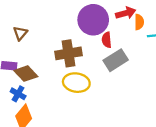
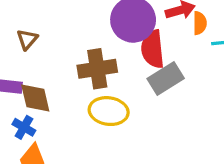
red semicircle: (107, 40) -> (153, 49), size x1.6
brown diamond: (26, 74) -> (35, 98), turned 30

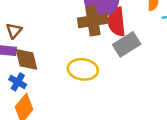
brown triangle: (27, 39) -> (14, 31), moved
brown cross: (97, 69) -> (93, 21), moved

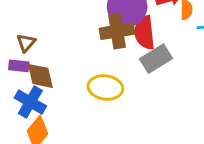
blue cross: (18, 82) -> (30, 102), size x1.5

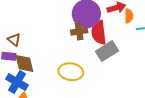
brown cross: (117, 31) -> (79, 31), size x0.7
brown triangle: (26, 43) -> (14, 40), turned -32

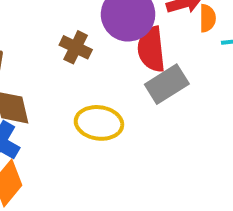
brown cross: (79, 31) -> (76, 47), moved, turned 35

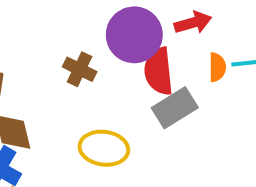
orange semicircle: (208, 18) -> (217, 67), moved

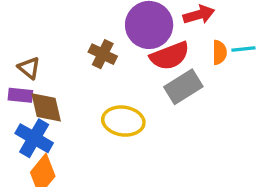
red semicircle: (159, 71) -> (170, 56), turned -105

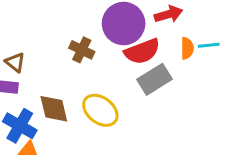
brown diamond: (46, 107) -> (54, 109), moved
yellow ellipse: (123, 121) -> (100, 110), turned 30

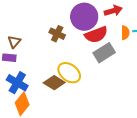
brown triangle: (15, 62) -> (14, 42), turned 32
brown diamond: (54, 109) -> (54, 83), moved, turned -45

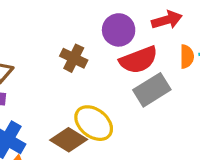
purple circle: (84, 17) -> (119, 30), size x0.7

